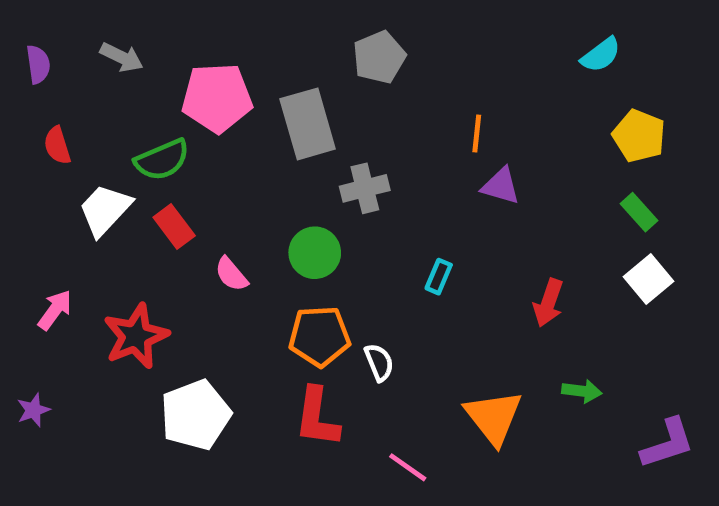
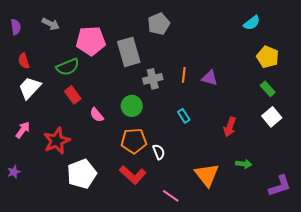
orange line: (477, 134) -> (184, 75), moved
white trapezoid: (105, 210) -> (30, 88), moved
cyan rectangle: (439, 277) -> (184, 116), turned -56
red L-shape: (317, 417) -> (133, 175), turned -56

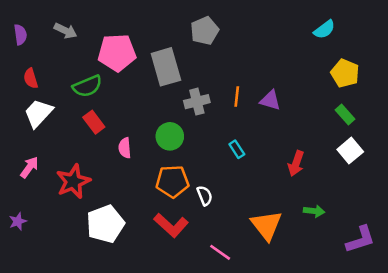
pink semicircle: (97, 115) -> (125, 148), turned 35

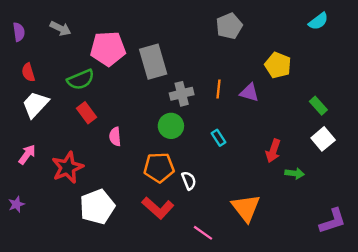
cyan semicircle: (324, 29) -> (318, 21), moved
gray pentagon: (205, 31) -> (229, 26), moved
yellow pentagon: (345, 73) -> (278, 65), moved
green circle: (170, 136) -> (171, 126), moved
green arrow: (314, 211) -> (295, 173), moved

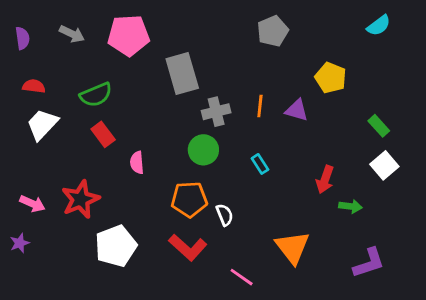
pink pentagon: (108, 49) -> (128, 35), moved
red semicircle: (28, 72) -> (34, 86), turned 114
pink arrow: (27, 154) -> (32, 204), moved, turned 78
purple L-shape: (333, 221) -> (369, 263), moved

